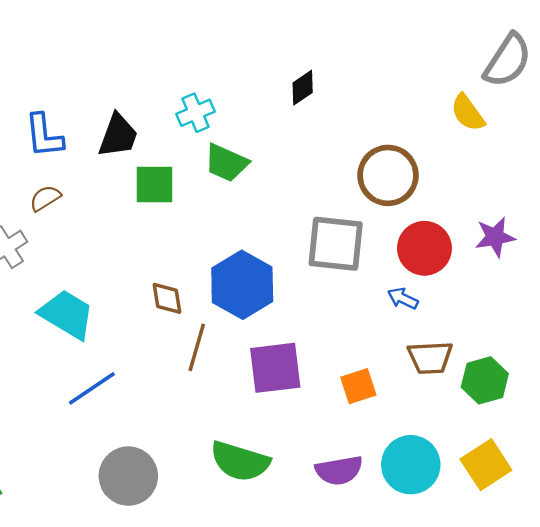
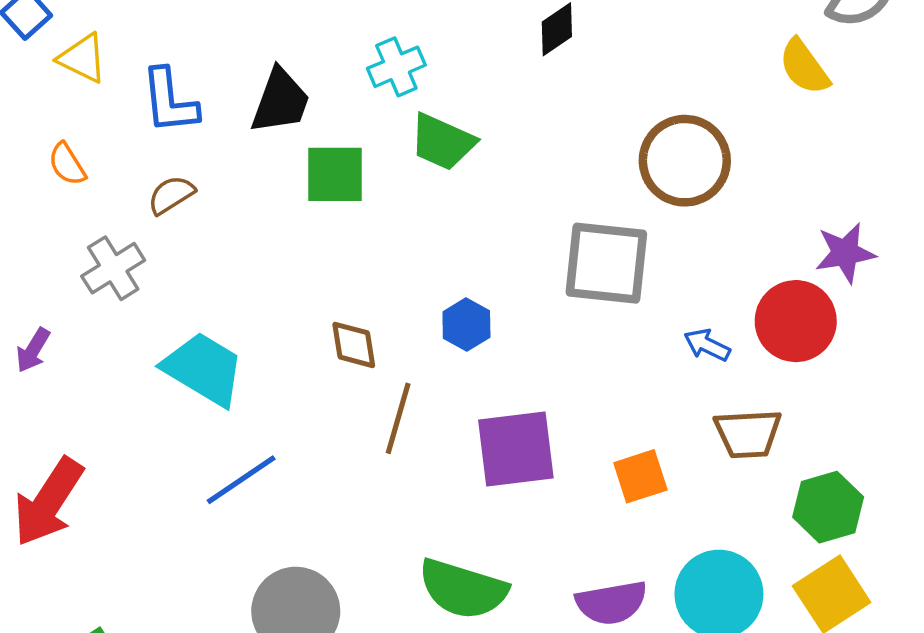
red circle: (424, 248) -> (796, 321), moved
blue hexagon: (242, 285) -> (466, 325), size x0.5
green hexagon: (485, 380) -> (828, 507), moved

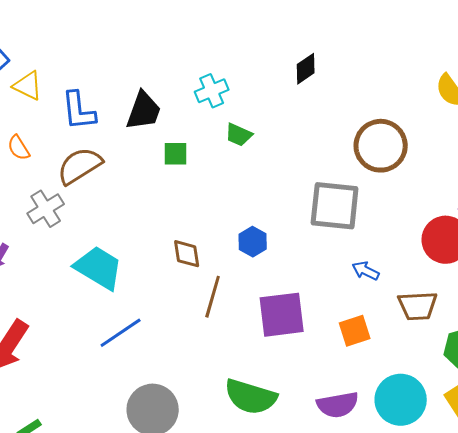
green trapezoid: (442, 142) -> (239, 135), size x0.7
green square: (335, 174) -> (176, 154), size x0.7
brown semicircle: (171, 195) -> (80, 166), size x1.6
blue arrow: (707, 345) -> (366, 271), moved

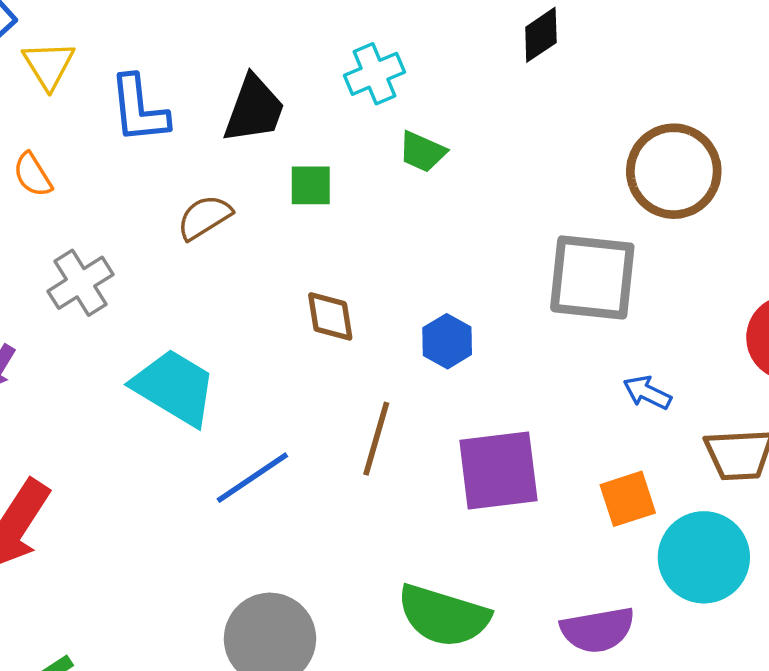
yellow triangle: (28, 86) -> (49, 65), turned 32
brown semicircle: (80, 166) -> (204, 217), moved, size x0.7
brown diamond: (187, 254) -> (330, 316), moved
blue line: (121, 333) -> (252, 478), moved
cyan circle: (401, 400) -> (704, 557), moved

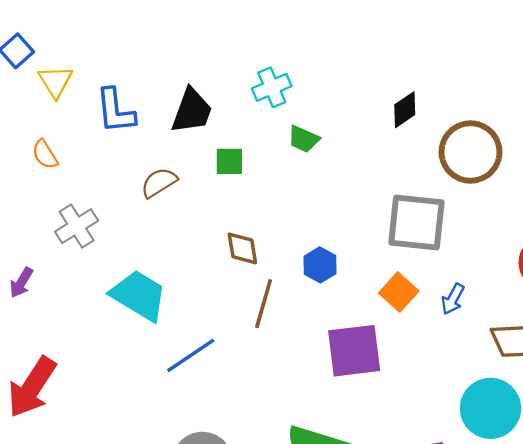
black diamond: (541, 35) -> (405, 110), moved
blue arrow: (647, 393) -> (453, 299), turned -88
brown line: (376, 439) -> (264, 304), moved
orange square: (628, 499) -> (399, 292), moved, turned -30

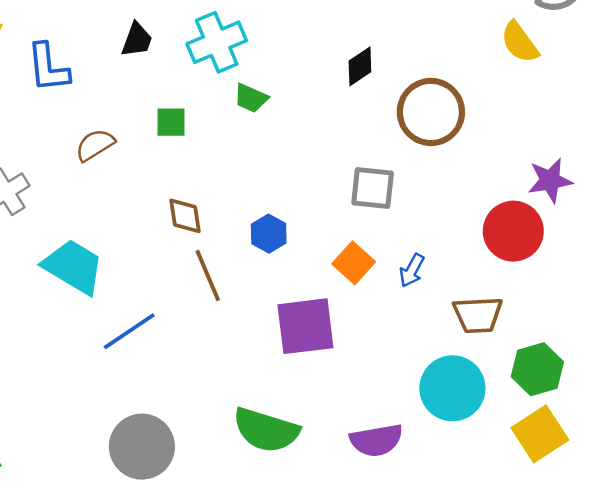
cyan cross: (272, 87) -> (217, 42), size x1.4
black trapezoid: (192, 111) -> (137, 40), moved, size x0.7
gray square: (416, 223) -> (373, 188), size x0.7
brown line: (264, 304) -> (208, 275), turned -39

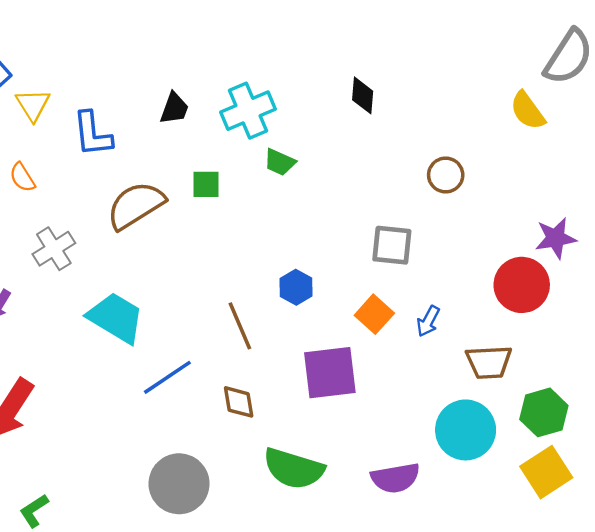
black diamond: (360, 66) -> (363, 95), moved, turned -51
brown circle: (431, 112) -> (446, 175), size x0.6
brown semicircle: (95, 145) -> (136, 205), size x1.6
brown diamond: (185, 216) -> (239, 402), moved

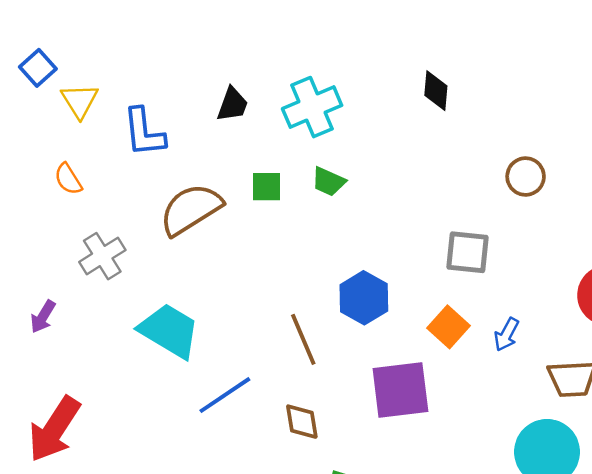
green trapezoid: (280, 162) -> (328, 182), moved
blue hexagon: (296, 287) -> (364, 298), size x1.4

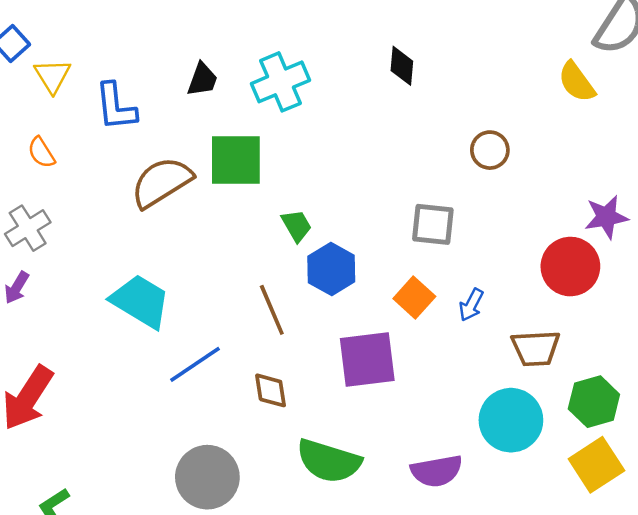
green trapezoid: (328, 182) -> (297, 226), moved, turned -144
green square: (267, 187) -> (236, 160), size x1.8
gray cross: (102, 256) -> (28, 228), moved

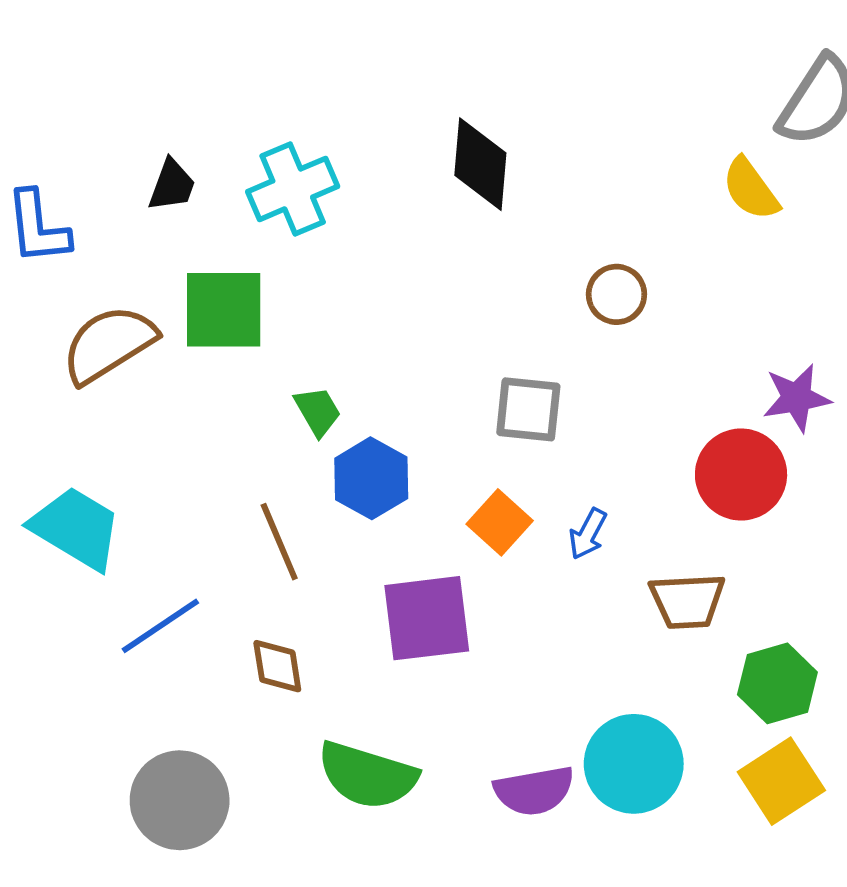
black diamond: (402, 66) -> (480, 164), size x1.5
cyan circle: (511, 420) -> (634, 764), moved

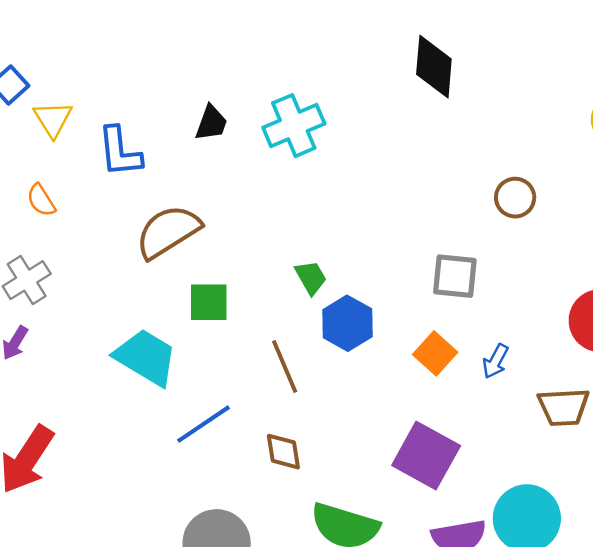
black diamond: (480, 164) -> (434, 67), moved
green square: (224, 310) -> (209, 302), moved, size x0.7
purple square: (427, 618) -> (426, 456), moved, turned 36

